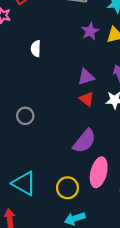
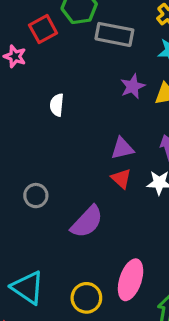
purple semicircle: (84, 141) -> (87, 222), moved

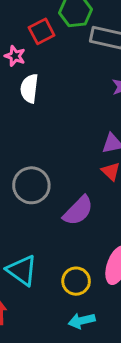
white semicircle: (57, 105) -> (29, 88), moved, size x1.4
gray circle: (36, 196) -> (31, 185), size x1.6

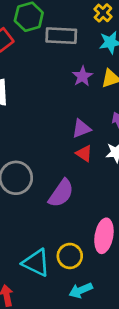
cyan triangle: (22, 270) -> (36, 263), moved

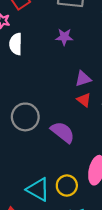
purple star: (82, 76) -> (64, 37), moved, turned 30
purple semicircle: (61, 193) -> (63, 132), turned -90

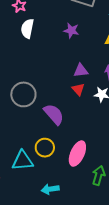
yellow circle: (67, 186) -> (45, 148), moved
cyan triangle: (38, 189) -> (23, 161), turned -45

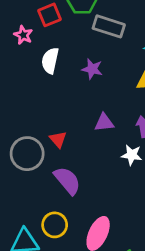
white semicircle: (27, 29) -> (50, 61), moved
red triangle: (78, 89) -> (58, 139), moved

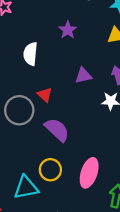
white semicircle: (50, 61) -> (30, 54), moved
purple star: (92, 69) -> (68, 30), turned 30

